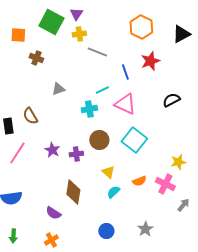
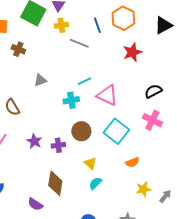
blue line: (125, 72) -> (97, 25), moved
yellow star: (178, 162) -> (143, 189), moved
orange semicircle: (139, 181) -> (132, 162), moved
pink cross: (165, 184) -> (152, 120), moved

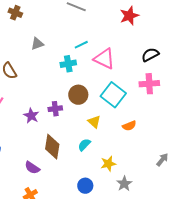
pink cross: (152, 120) -> (149, 84), turned -30
purple star: (34, 141) -> (31, 116), moved
yellow triangle: (90, 163) -> (94, 122), moved
cyan semicircle: (95, 183) -> (84, 145), moved
yellow star: (143, 189) -> (108, 164), moved

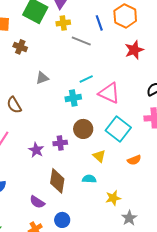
cyan semicircle: (84, 145) -> (89, 179), turned 48
blue circle: (85, 186) -> (62, 220), moved

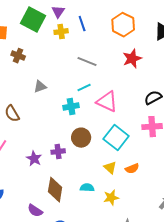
blue line: (99, 23) -> (82, 24), moved
gray line: (81, 41) -> (87, 62), moved
yellow triangle: (99, 156) -> (110, 168), moved
yellow star: (113, 198) -> (111, 198), moved

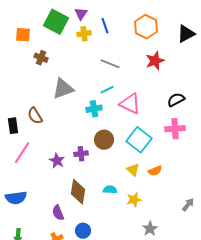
gray triangle: (40, 87) -> (63, 89), size x1.6
purple semicircle: (35, 211) -> (58, 213), turned 35

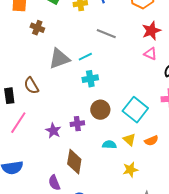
cyan line: (107, 90) -> (85, 57), moved
pink triangle: (130, 104) -> (150, 54), moved, size x0.6
cyan semicircle: (110, 190) -> (109, 145), moved

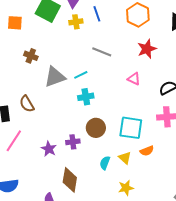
brown cross: (37, 28) -> (31, 56), moved
pink triangle: (150, 54) -> (134, 79), moved
cyan square: (135, 110) -> (131, 128), turned -30
orange semicircle: (151, 141) -> (147, 151), moved
cyan semicircle: (109, 145) -> (105, 163), turned -72

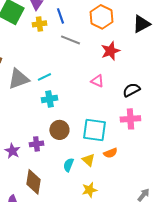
gray line: (102, 52) -> (70, 40), moved

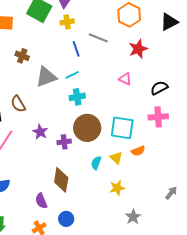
blue line: (60, 16) -> (76, 49), moved
brown circle: (59, 130) -> (87, 128), size x1.4
purple star: (12, 151) -> (40, 132), moved

